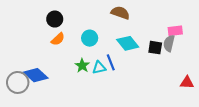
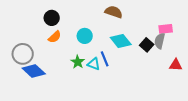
black square: (155, 48) -> (147, 45), turned 32
cyan triangle: (99, 68) -> (94, 64), turned 32
gray circle: (18, 82) -> (23, 54), moved
red triangle: (187, 82) -> (176, 65), moved

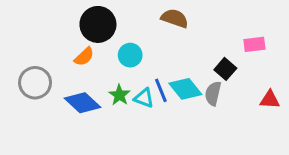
black circle: (52, 18) -> (98, 24), moved, size x1.5
cyan diamond: (121, 41) -> (185, 89), moved
gray semicircle: (160, 41) -> (213, 93), moved
blue diamond: (34, 71) -> (83, 103), moved

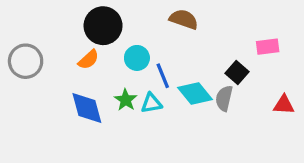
gray circle: (35, 83) -> (26, 61), moved
blue line: (161, 90) -> (163, 76), moved
cyan triangle: (144, 98) -> (151, 103), turned -30
blue diamond: (83, 103) -> (87, 108), turned 32

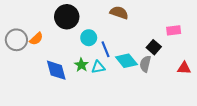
orange semicircle: (89, 60) -> (36, 39), moved

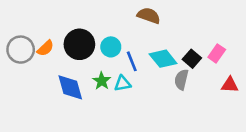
black circle: (67, 17) -> (79, 44), moved
pink rectangle: (174, 30) -> (217, 53), moved, turned -48
cyan diamond: (126, 61) -> (163, 59), moved

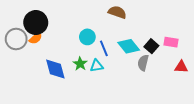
black circle: (79, 44) -> (36, 22), moved
pink rectangle: (217, 53) -> (171, 42), turned 64

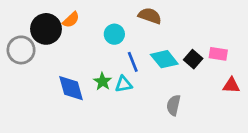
cyan circle: (87, 37) -> (114, 34), moved
orange semicircle: (36, 38) -> (71, 20), moved
gray semicircle: (143, 63) -> (174, 105), moved

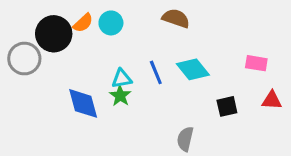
cyan circle: (114, 34) -> (111, 23), moved
black square: (193, 59) -> (227, 106), moved, turned 36
cyan triangle: (124, 84) -> (122, 79), moved
gray semicircle: (174, 105) -> (185, 139), moved

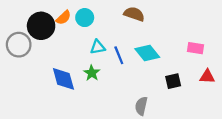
cyan triangle: (122, 79) -> (98, 47), moved

